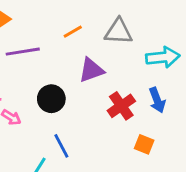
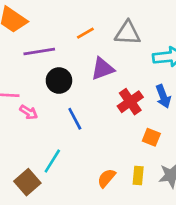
black circle: (51, 99) -> (59, 81), moved
blue line: (61, 146) -> (75, 119), moved

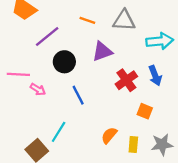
orange line: (85, 33) -> (87, 20), turned 49
purple line: (39, 52) -> (47, 37), turned -30
orange semicircle: (106, 178) -> (109, 135), moved

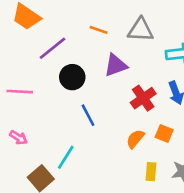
pink arrow: (38, 89) -> (18, 138), moved
orange semicircle: (109, 135) -> (135, 139), moved

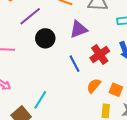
blue line: (88, 115) -> (75, 64), moved
orange square: (164, 134) -> (116, 90), moved

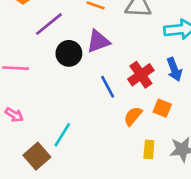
purple triangle: (79, 29) -> (98, 41), moved
orange square: (116, 90) -> (162, 108), moved

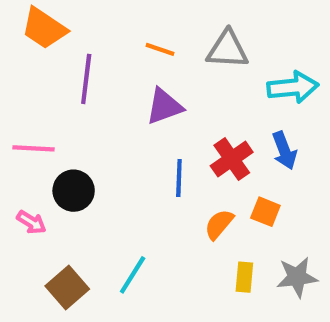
purple line: (49, 24) -> (86, 79), turned -44
black circle: (69, 53) -> (74, 191), moved
blue line: (108, 87) -> (179, 178), turned 30
cyan line: (62, 135) -> (133, 275), moved

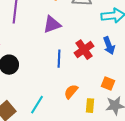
orange square: (265, 212) -> (108, 84), moved
orange semicircle: (219, 224) -> (71, 92), moved

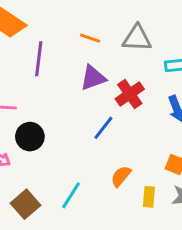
red cross: (84, 50) -> (130, 94), moved
blue line: (59, 59) -> (103, 128), turned 36

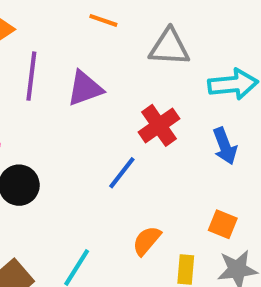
orange line: (90, 38) -> (103, 20), moved
purple triangle: (93, 78) -> (85, 88), moved

